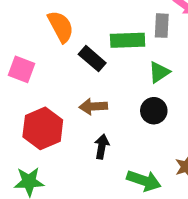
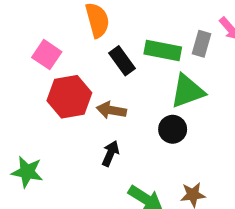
green triangle: (159, 72) -> (187, 91), size x1.5
red hexagon: (43, 128) -> (69, 97), moved

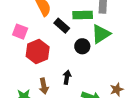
brown arrow: (111, 110) -> (44, 86), moved, turned -98
black circle: (173, 129) -> (82, 46), moved

